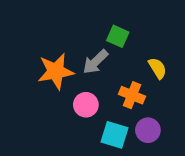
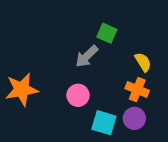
orange star: (56, 71) -> (22, 90), moved
orange cross: (132, 95) -> (137, 90), moved

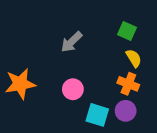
green square: (107, 33) -> (127, 31), moved
gray arrow: (87, 56) -> (72, 42), moved

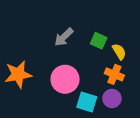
green square: (127, 31) -> (99, 41), moved
pink circle: (73, 89) -> (65, 79), size x1.5

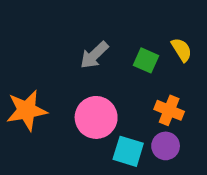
yellow semicircle: (119, 52) -> (182, 50), moved

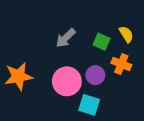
orange cross: (169, 110) -> (121, 64), moved
purple circle: (166, 146) -> (95, 75), moved

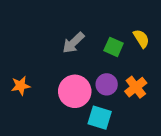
orange cross: (121, 64) -> (136, 87), moved, turned 30
orange star: (19, 76) -> (21, 86), size x0.6

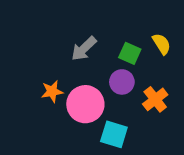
purple circle: (107, 84) -> (122, 82), moved
orange star: (21, 86) -> (52, 91), moved

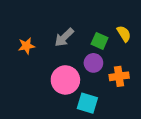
orange star: (52, 91) -> (26, 46), moved
orange cross: (155, 99) -> (119, 76), turned 30

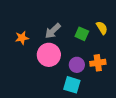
purple circle: (93, 63) -> (77, 65), moved
pink circle: (65, 80) -> (49, 55), moved

